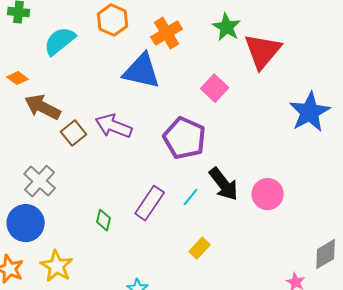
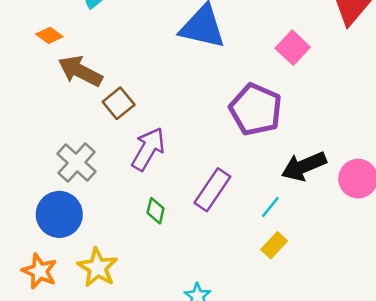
purple arrow: (114, 126) -> (148, 149), moved, turned 99
black arrow: (224, 184) -> (304, 166), turned 105
cyan line: (191, 197) -> (270, 207), moved

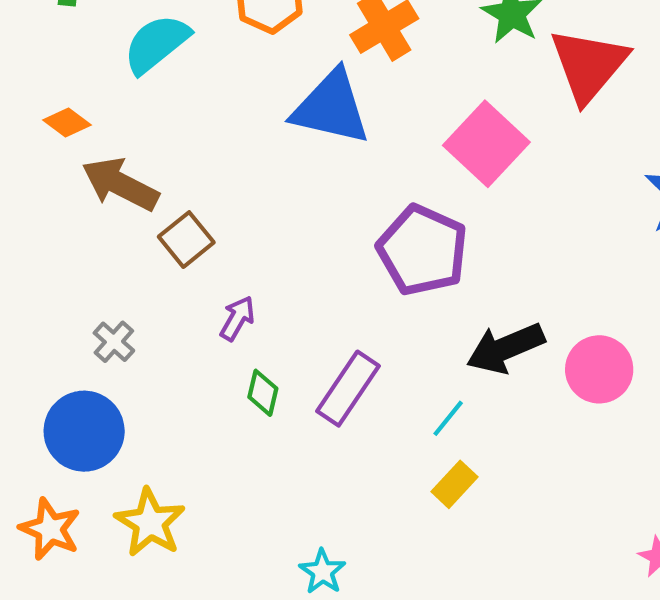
pink square: (293, 48) -> (486, 144), size x1.4
purple arrow: (148, 149) -> (237, 318), size x0.6
gray cross: (77, 163) -> (114, 342), size x0.6
green diamond: (156, 211) -> (263, 393), moved

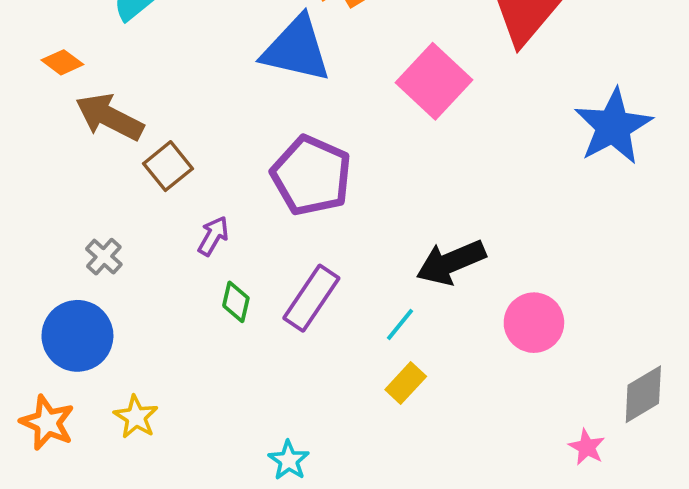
purple pentagon: (423, 250) -> (311, 176), moved
pink circle: (599, 369) -> (534, 323), moved
yellow star: (150, 523) -> (136, 417), size x0.7

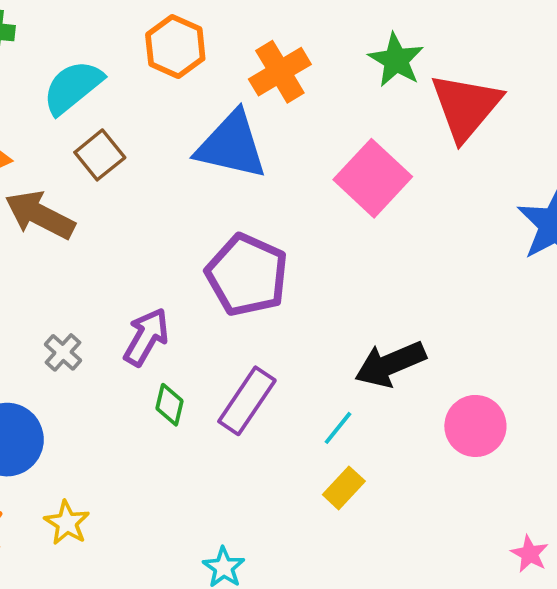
brown square: (168, 166) -> (100, 155), moved
purple arrow: (213, 236) -> (146, 337), size x1.4
gray cross: (104, 257) -> (63, 352), moved

